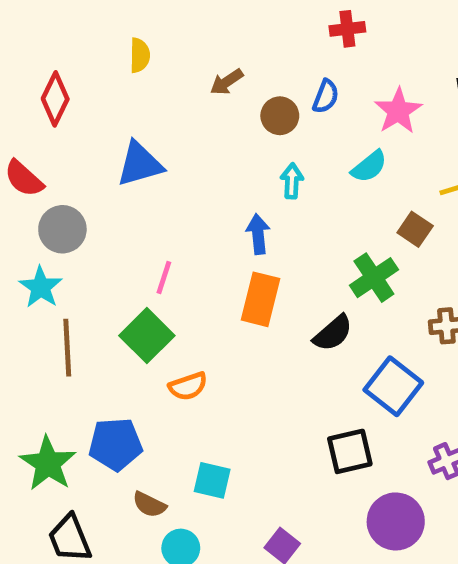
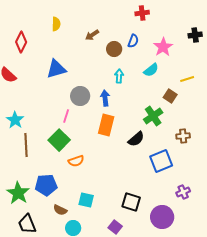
gray circle: (62, 229) -> (80, 96), moved
blue square: (393, 386) -> (161, 161), turned 30
black square: (350, 451) -> (131, 202), moved, turned 30

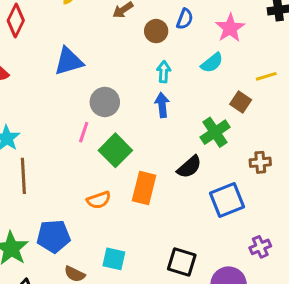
blue arrow: (105, 98) -> (162, 105), moved
orange rectangle: (106, 125) -> (144, 188), moved
green square: (59, 140) -> (115, 150), moved

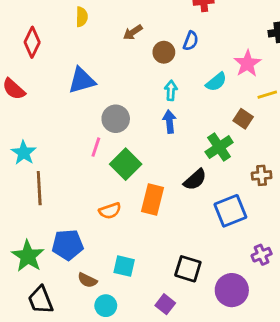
pink star: (230, 28) -> (247, 64), moved

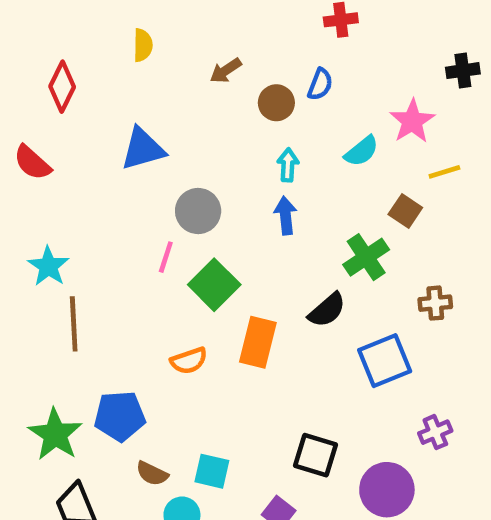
cyan square: (124, 266) -> (212, 471), moved

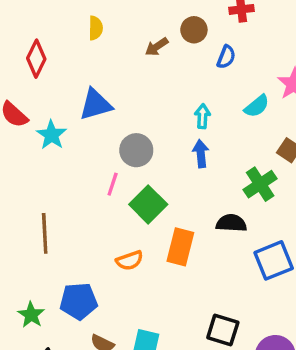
brown circle: (276, 103) -> (194, 30), moved
cyan star: (48, 266) -> (51, 135), moved
black semicircle: (327, 310) -> (231, 223), turned -136
green star: (55, 434) -> (31, 315), size x0.7

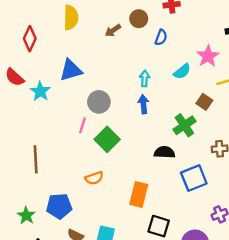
yellow semicircle: (96, 28) -> (71, 18), size x1.5
orange rectangle: (180, 247) -> (139, 194), moved

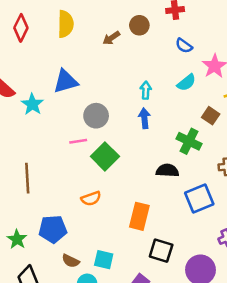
blue semicircle: (161, 37) -> (184, 46), moved, turned 105
red diamond: (30, 39) -> (21, 28), moved
pink line: (82, 125) -> (78, 141), turned 63
green cross: (184, 125) -> (189, 141), turned -30

